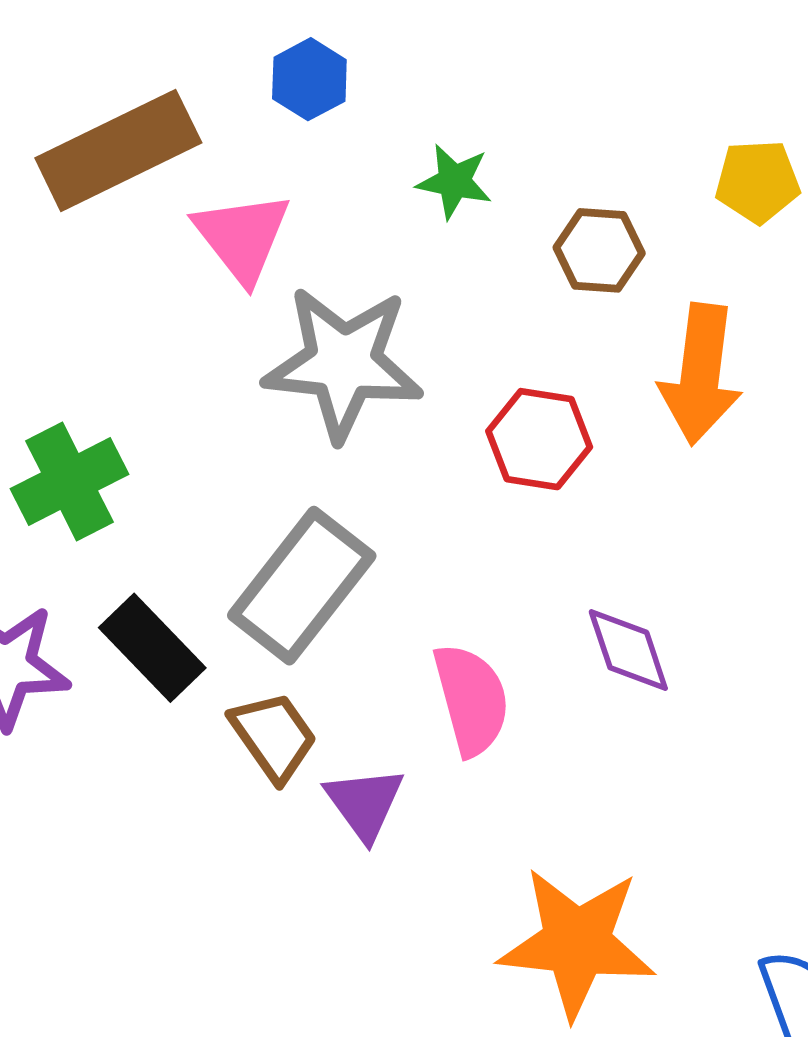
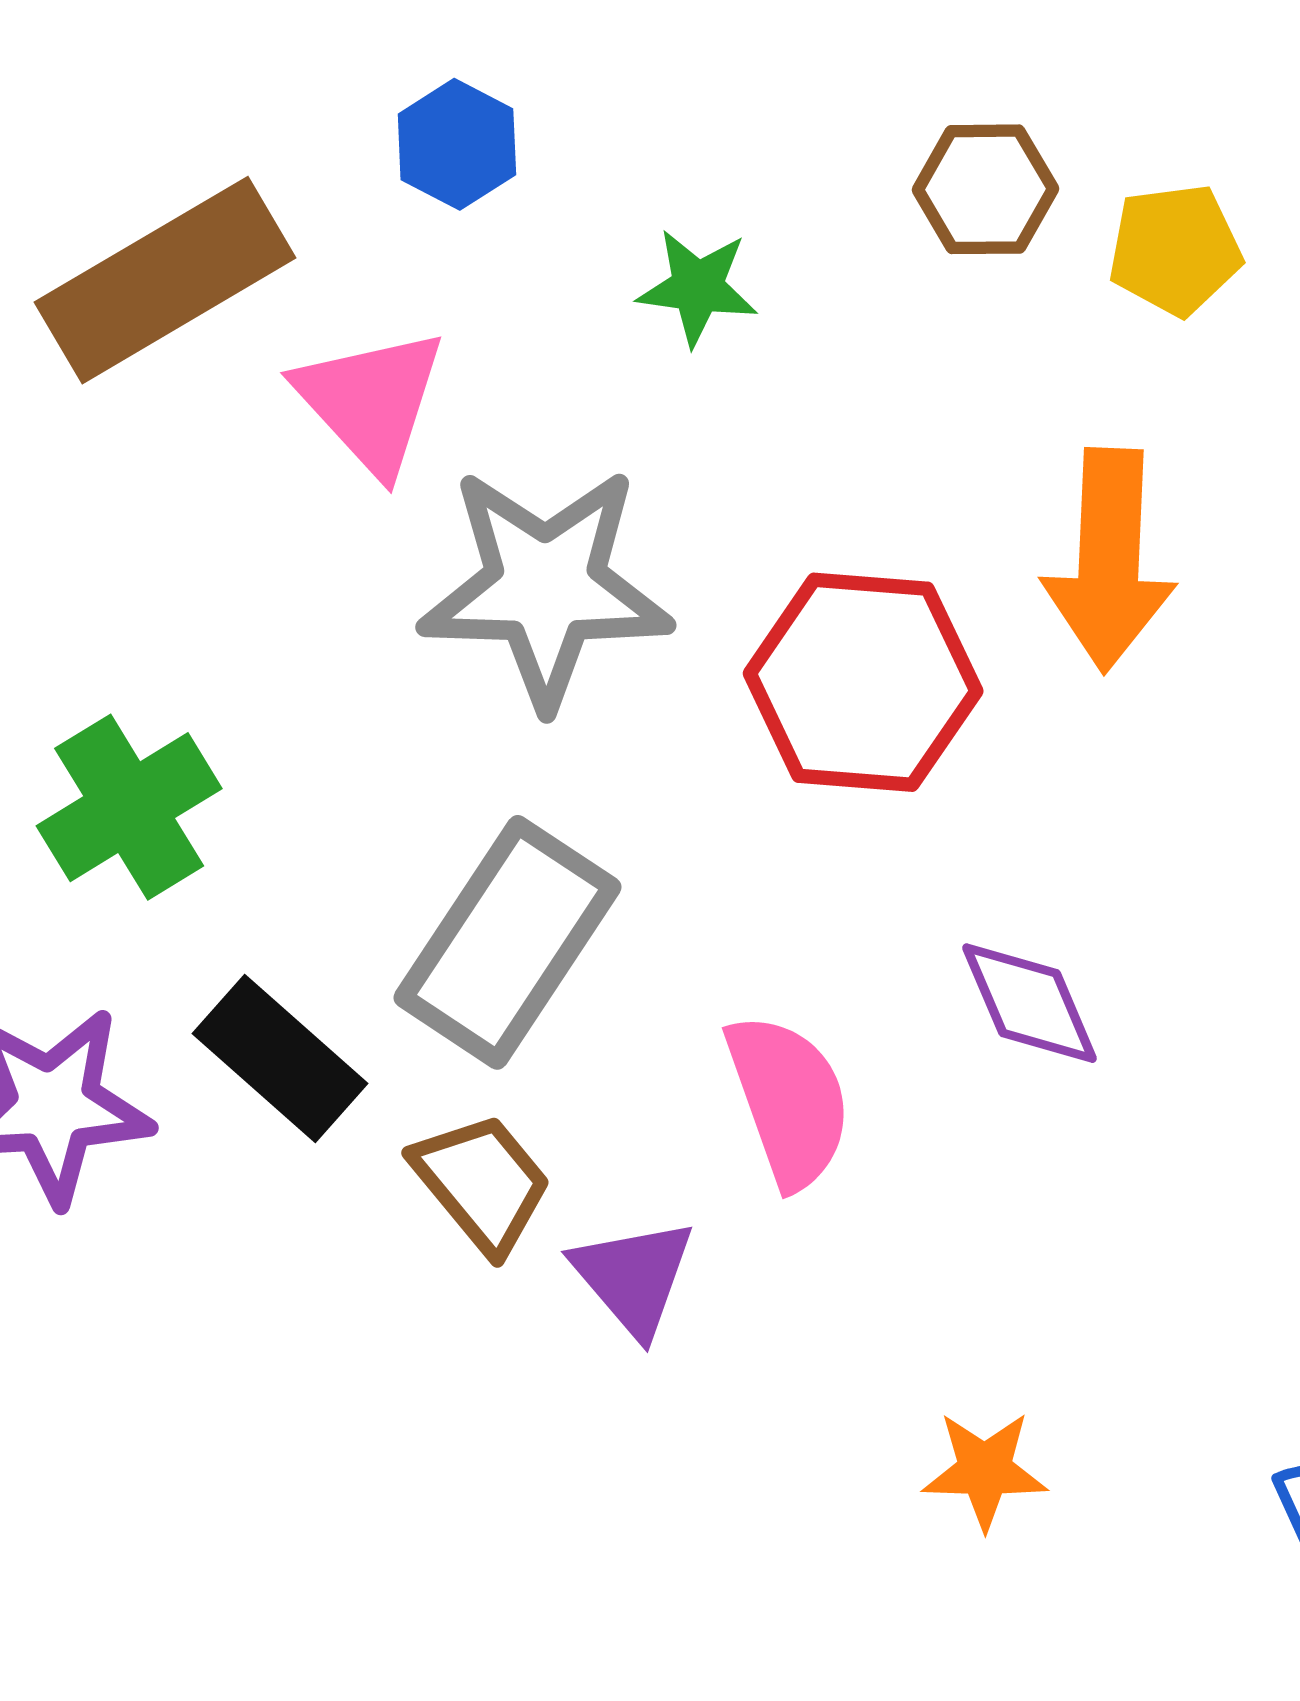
brown hexagon: (599, 250) -> (985, 189), moved
red hexagon: (539, 439) -> (863, 682), size x1.4
orange star: (577, 943) -> (985, 1470), size x0.5

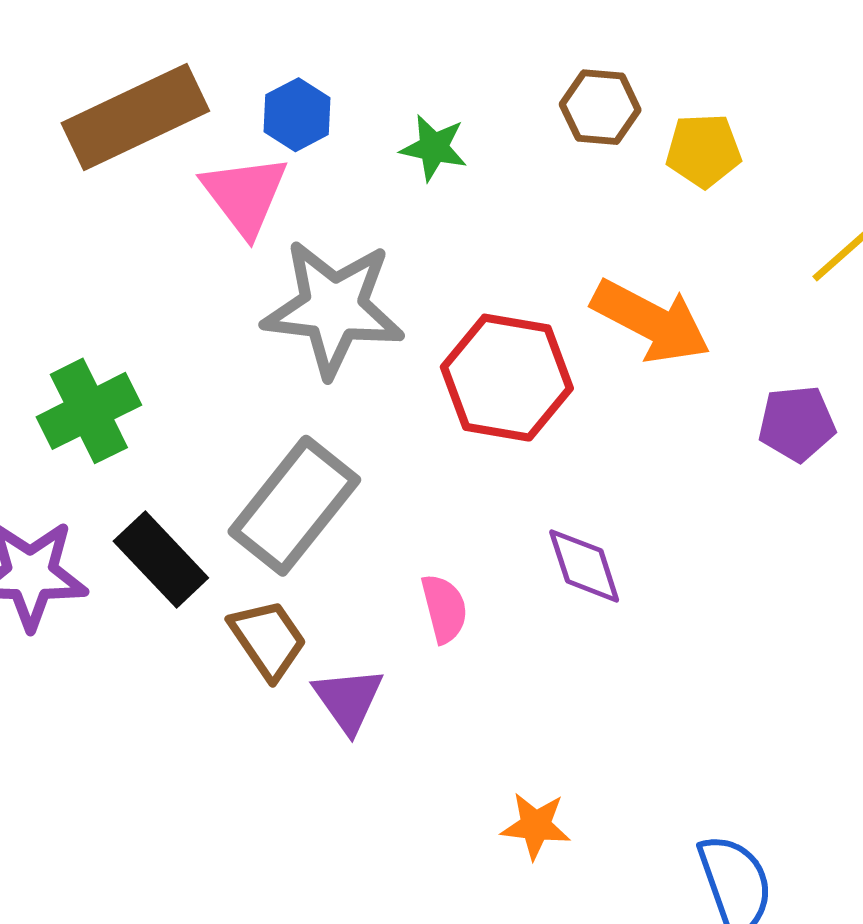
blue hexagon: (457, 144) -> (297, 115), moved
orange arrow: (1109, 560) -> (651, 321), turned -70
pink semicircle: (789, 1100) -> (444, 608), size x0.7

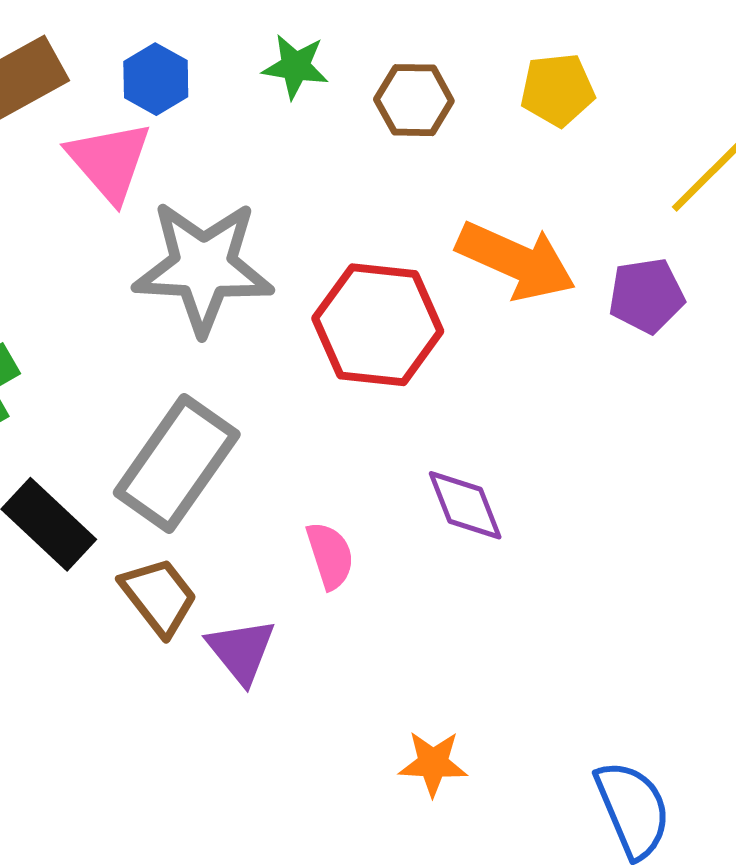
brown hexagon: (600, 107) -> (414, 100), moved
green star: (434, 148) -> (295, 66), moved
purple pentagon: (797, 423) -> (646, 296), moved

